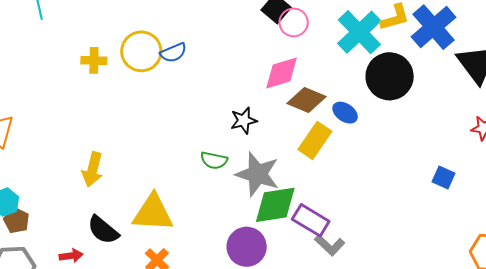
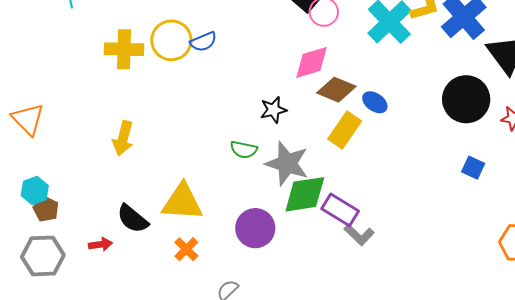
yellow cross: (94, 60) -> (124, 49), size x1.5
black circle: (390, 76) -> (466, 99), moved
yellow arrow: (93, 169) -> (123, 138), moved
purple circle: (247, 247) -> (255, 228), moved

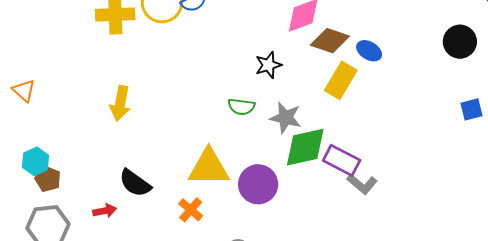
black circle: (466, 99) -> (460, 42), size x0.7
orange triangle: (28, 119) -> (24, 91), size x0.7
gray star: (287, 163) -> (286, 118), size x0.7
blue square: (473, 168) -> (471, 109), turned -35
yellow triangle: (182, 202) -> (209, 167), moved

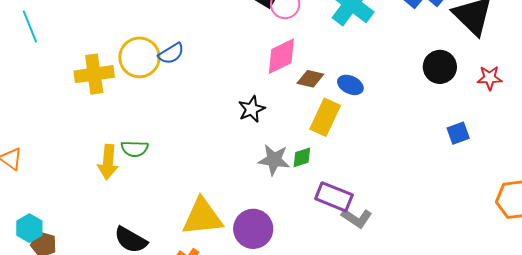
brown diamond: (330, 41) -> (310, 79), size x0.7
green semicircle: (241, 107) -> (135, 149), moved
green diamond: (305, 147) -> (302, 157), moved, size x0.5

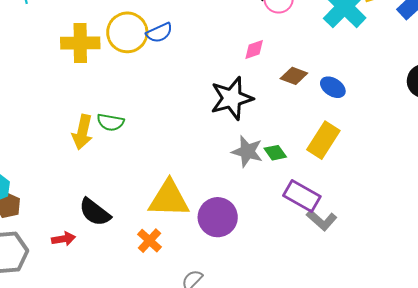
pink diamond: (281, 56) -> (254, 50), moved, size x0.6
black star: (252, 109) -> (232, 98), size x1.6
yellow rectangle: (325, 117) -> (323, 140), moved
green diamond: (302, 157) -> (275, 153), turned 65

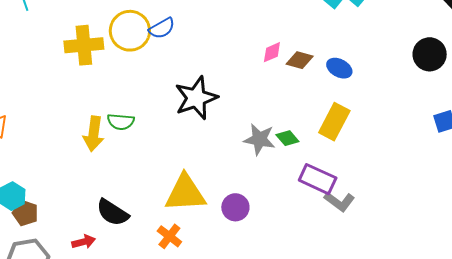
pink diamond: (254, 50) -> (272, 52), moved
black star: (232, 98) -> (196, 98), moved
purple circle: (218, 217) -> (235, 207), size x0.7

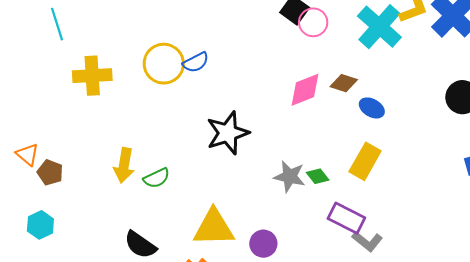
yellow cross: (84, 45) -> (92, 76), moved
pink diamond: (272, 52) -> (305, 90), size x1.6
brown diamond: (300, 60) -> (344, 83), moved
green semicircle: (121, 122) -> (157, 178), moved, turned -32
brown pentagon: (25, 213) -> (50, 172), moved

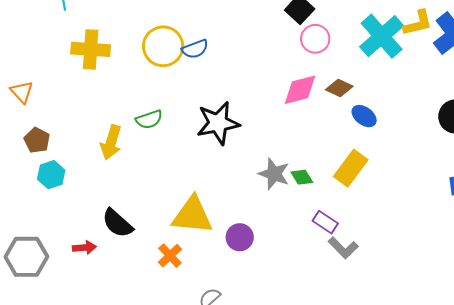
pink circle: (313, 22) -> (315, 39), moved
orange triangle: (27, 154) -> (22, 92), moved
green semicircle: (157, 178) -> (149, 119), moved
purple rectangle: (346, 218) -> (325, 222), size x0.7
cyan hexagon: (40, 225) -> (51, 175), moved

